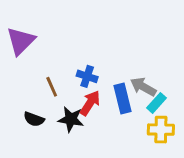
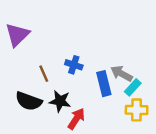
red arrow: (90, 103) -> (76, 119), moved
black semicircle: (34, 119) -> (29, 101), size x1.5

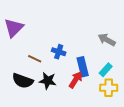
brown line: (44, 74) -> (35, 59), turned -40
gray arrow: (121, 74) -> (107, 40), moved
red arrow: (76, 119) -> (76, 80), moved

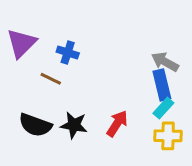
blue cross: (59, 52) -> (68, 52), moved
brown line: (35, 59) -> (51, 79), moved
blue rectangle: (83, 67) -> (162, 85), moved

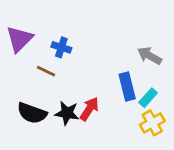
blue rectangle: (162, 85) -> (127, 87), moved
red arrow: (117, 124) -> (89, 109), moved
yellow cross: (168, 136) -> (152, 123), turned -30

